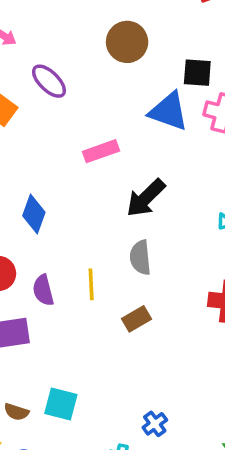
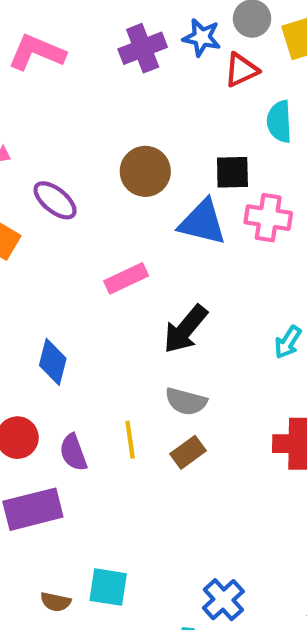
brown circle: (127, 42) -> (145, 171), moved
gray semicircle: (140, 257) -> (186, 401), turned -64
brown rectangle: (137, 319) -> (188, 452), moved
blue cross: (155, 424) -> (223, 600), size x1.4

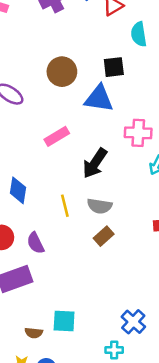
pink cross: (268, 218) -> (138, 133), moved
yellow line: (130, 440) -> (65, 206), moved

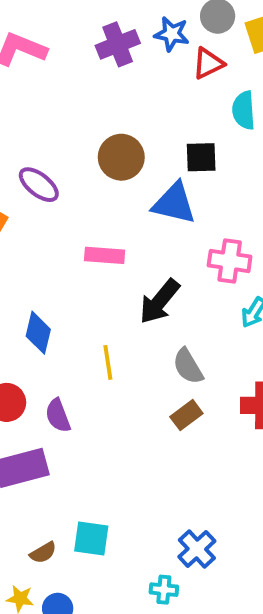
pink rectangle: (57, 136) -> (105, 255), turned 30
gray semicircle: (100, 206) -> (188, 366), moved, turned 45
brown rectangle: (104, 236) -> (186, 415), moved
brown semicircle: (34, 333) -> (43, 553), turned -42

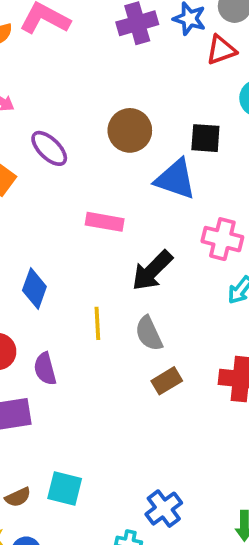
gray semicircle: (188, 366) -> (149, 333), moved

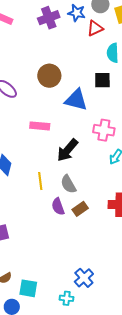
black square: (205, 138) -> (102, 80), moved
purple semicircle: (45, 369) -> (58, 206), moved
cyan square: (65, 489) -> (28, 288), moved

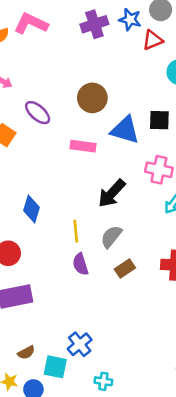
black square: (102, 80) -> (159, 120), moved
pink rectangle: (40, 126) -> (83, 146), moved
gray semicircle: (68, 184) -> (111, 237), turned 66
purple semicircle: (58, 206) -> (80, 264), moved
blue cross: (84, 278) -> (80, 344), moved

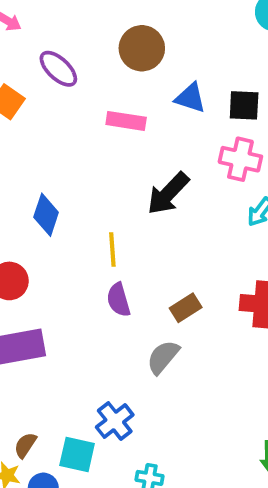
black square: (159, 120) -> (244, 105), moved
blue triangle: (125, 130) -> (190, 98), size x0.7
gray semicircle: (111, 237) -> (163, 357), moved
brown semicircle: (26, 353) -> (25, 445), moved, turned 150

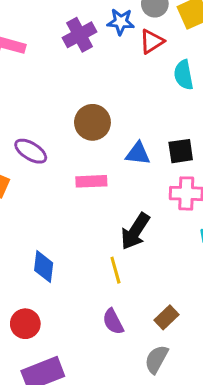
yellow line: (112, 250) -> (115, 270), moved

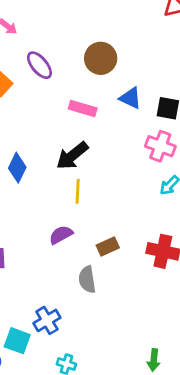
black arrow: (135, 231) -> (72, 156), moved
purple semicircle: (113, 322) -> (61, 235), turned 70
gray semicircle: (156, 359) -> (87, 279), turned -56

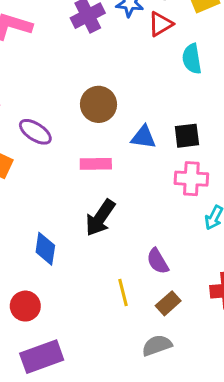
yellow line: (78, 191) -> (123, 292), moved
purple semicircle: (61, 235) -> (158, 261), moved, turned -75
gray semicircle: (87, 279) -> (157, 345), turned 96

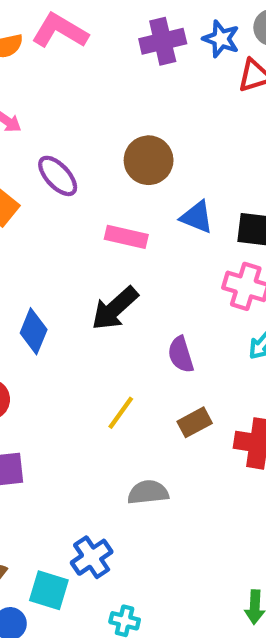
purple semicircle: (158, 261) -> (181, 355), moved
yellow line: (123, 292) -> (121, 413), turned 36
brown rectangle: (168, 303) -> (195, 422), moved

